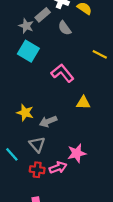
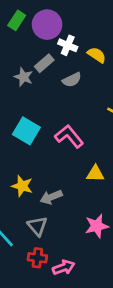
gray semicircle: (65, 28) -> (72, 80), turned -80
cyan square: (28, 51) -> (26, 131), moved
pink star: (77, 153) -> (97, 226), moved
pink arrow: (58, 168) -> (64, 267), moved

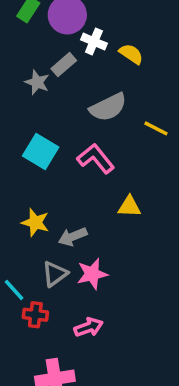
gray semicircle: (72, 80) -> (108, 107), moved, size x1.5
gray triangle: (37, 226) -> (55, 274), turned 35
pink star: (97, 226) -> (92, 274), moved
red cross: (37, 258) -> (35, 315), moved

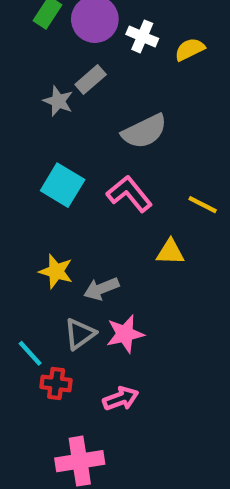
white cross: (94, 41) -> (142, 36), moved
yellow semicircle: (131, 54) -> (190, 49), moved, turned -60
yellow line: (156, 128) -> (203, 205), moved

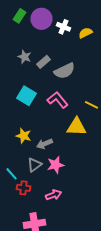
gray rectangle: (91, 80) -> (44, 62), moved
yellow triangle: (170, 252) -> (76, 127), size x1.5

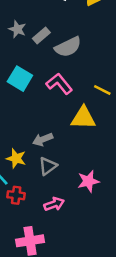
yellow star: (24, 136) -> (16, 158), moved
gray triangle: (34, 165) -> (48, 166), moved
pink star: (56, 165) -> (88, 181), moved

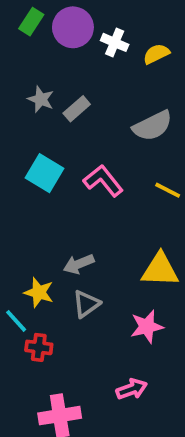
gray semicircle: (68, 47) -> (152, 126), moved
yellow triangle: (83, 118) -> (160, 270), moved
pink arrow: (54, 204) -> (132, 389), moved

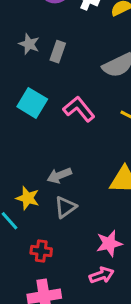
gray rectangle: (77, 109) -> (58, 52), turned -30
pink star: (147, 327) -> (109, 243), moved
red cross: (39, 347) -> (41, 251), moved

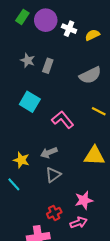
pink L-shape: (79, 109) -> (63, 120), moved
yellow star: (28, 198) -> (21, 160), moved
red cross: (41, 251) -> (54, 213), moved, turned -32

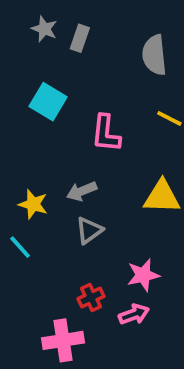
gray semicircle: (90, 75) -> (154, 55), turned 110
pink L-shape: (63, 120) -> (106, 133), turned -135

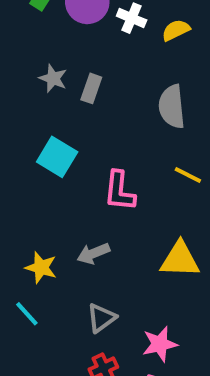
gray triangle: (89, 230) -> (101, 318), moved

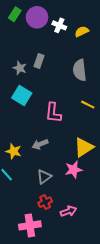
gray star: (53, 78) -> (20, 68), moved
yellow triangle: (180, 259) -> (84, 147), turned -35
pink star: (160, 344) -> (74, 170), moved

